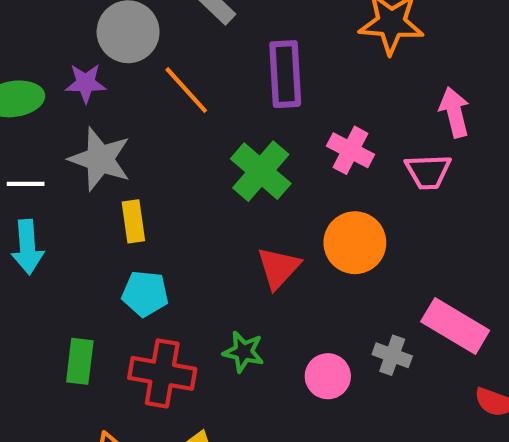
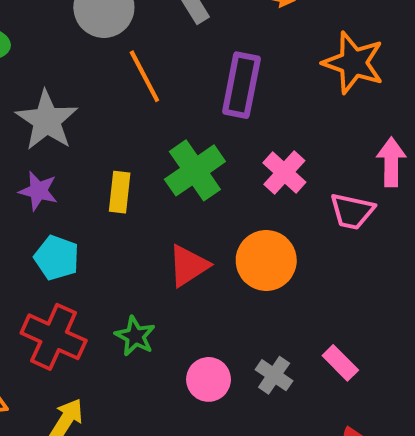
purple star: (86, 83) -> (38, 191), moved
yellow rectangle: (133, 221) -> (120, 192), moved
pink rectangle: (455, 326) -> (340, 363), size x0.6

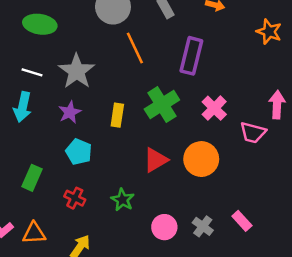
orange star: (353, 63) -> (269, 32), moved, size x0.7
purple star: (38, 191) -> (70, 112), turned 30
red cross: (54, 337) -> (75, 198), size x0.6

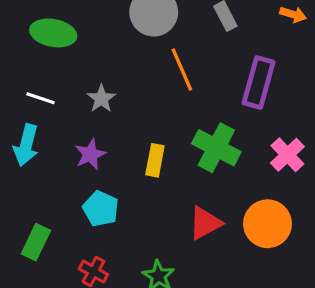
gray star: (77, 71) -> (101, 99), size x0.6
green cross: (162, 104) -> (216, 148), turned -32

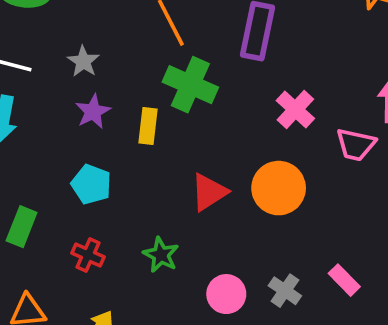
green cross: (216, 148) -> (190, 85), moved
purple star: (90, 154) -> (93, 112), moved

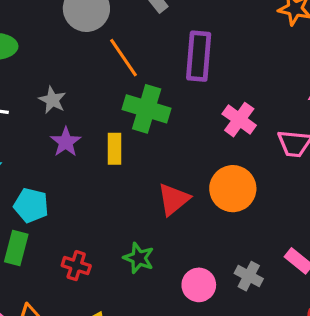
cyan pentagon: (91, 184) -> (31, 205), moved

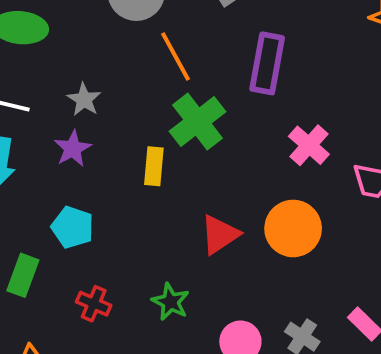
green cross: (147, 109) -> (198, 122), turned 30
purple star: (66, 142) -> (73, 149), moved
cyan pentagon: (31, 205) -> (73, 227), moved

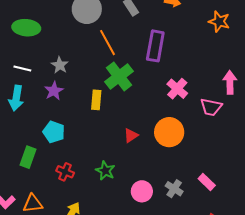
red triangle: (220, 234) -> (131, 135), size x0.7

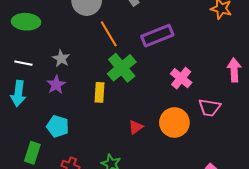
purple rectangle: (155, 46) -> (157, 36), turned 60
pink trapezoid: (211, 107) -> (209, 108), moved

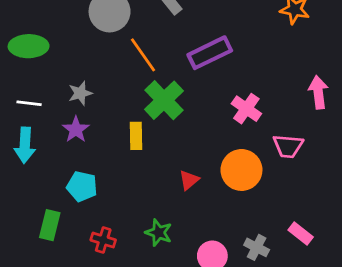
gray star: (61, 59) -> (80, 93), turned 30

